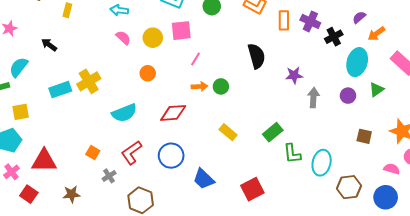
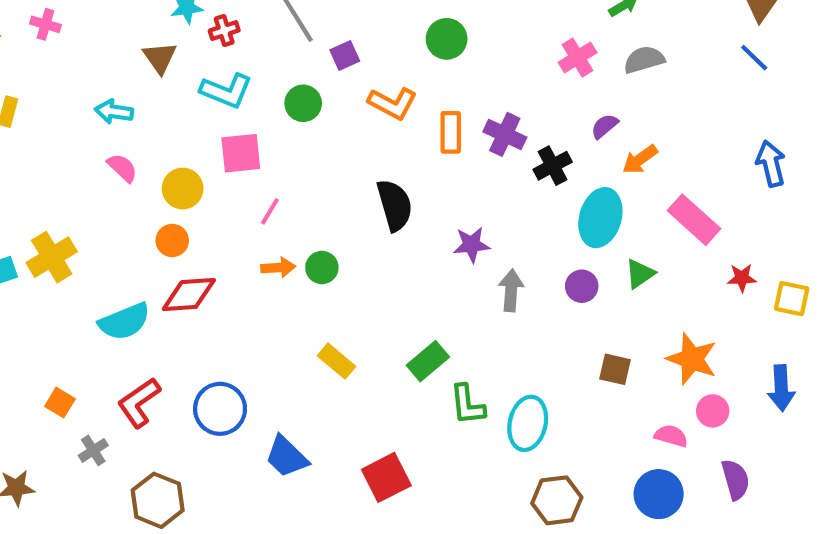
yellow circle: (153, 38) -> (183, 189), moved
red diamond: (173, 113) -> (189, 295), moved
brown hexagon: (349, 187) -> (557, 500), moved

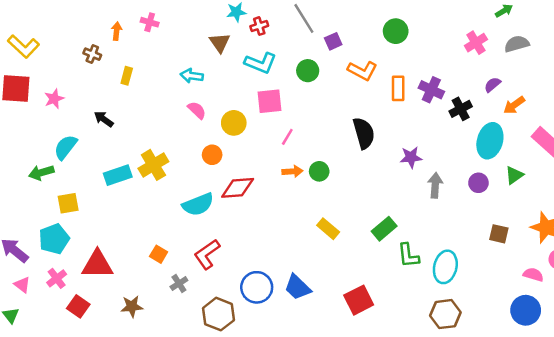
orange circle: (172, 240) -> (212, 155), moved
blue circle: (220, 409) -> (257, 287), moved
brown hexagon: (557, 500) -> (445, 314), moved

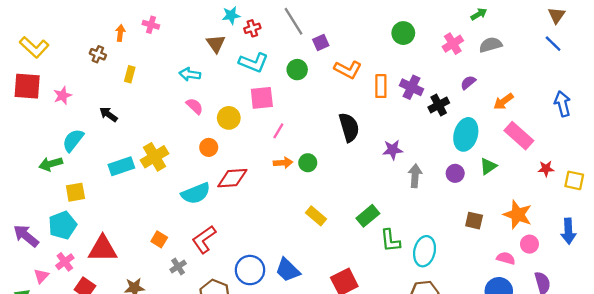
green circle: (396, 31) -> (403, 33), moved
orange arrow: (514, 105) -> (504, 101), moved
pink triangle: (22, 285) -> (41, 276), moved, turned 35

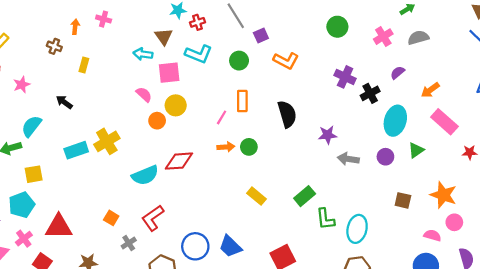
cyan arrow: (190, 74) -> (143, 54), moved
orange rectangle: (381, 86) -> (242, 101), moved
pink square: (262, 98) -> (169, 73), moved
orange circle: (209, 147) -> (157, 121), moved
gray arrow: (415, 176) -> (348, 159), turned -85

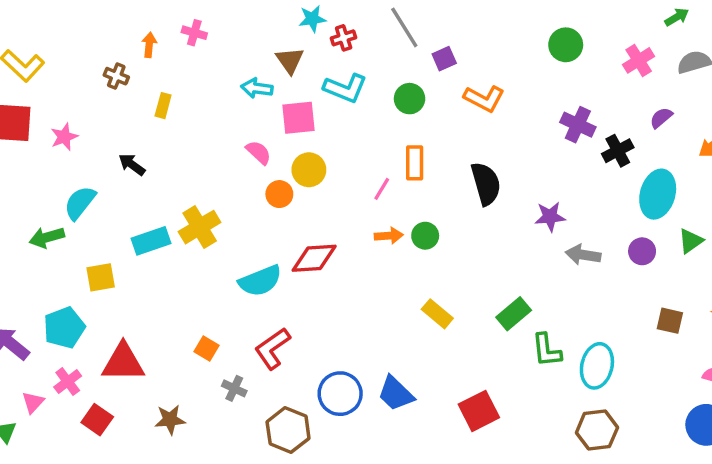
yellow square: (34, 174) -> (101, 277), moved
gray cross: (129, 243) -> (234, 388), turned -32

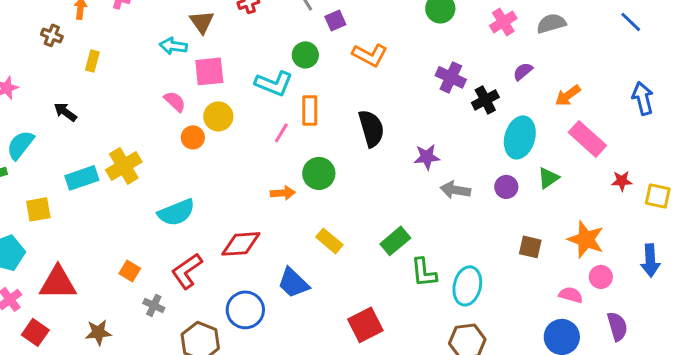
cyan L-shape: (345, 88) -> (274, 83), moved
orange arrow: (389, 236) -> (283, 193), moved
green circle: (425, 236) -> (319, 173), size x1.4
red diamond: (314, 258) -> (241, 244), moved
blue trapezoid: (396, 394) -> (293, 283), moved

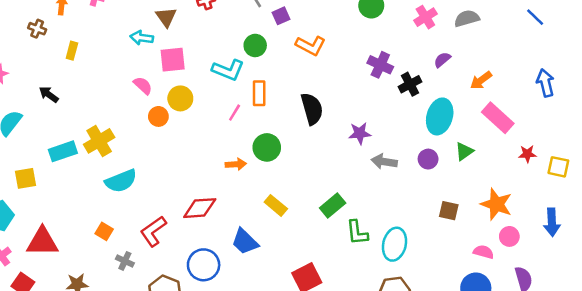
cyan semicircle: (176, 212) -> (121, 181), moved

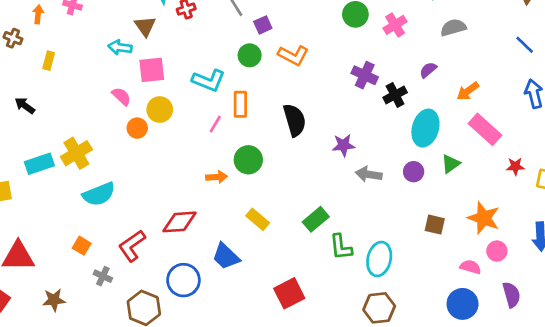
pink cross: (425, 17) -> (395, 25), moved
blue line: (535, 17) -> (525, 45), moved
green circle: (255, 45) -> (250, 55), moved

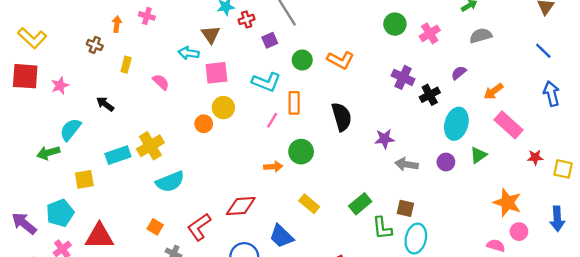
purple square: (263, 25) -> (270, 40), moved
pink semicircle: (121, 96) -> (161, 82), moved
brown square: (435, 225) -> (405, 208), moved

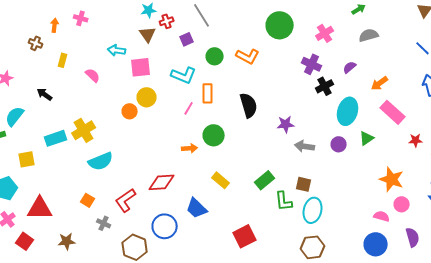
green circle: (395, 24) -> (280, 25), moved, size x1.4
brown triangle: (211, 35) -> (148, 34), moved
purple cross: (403, 77) -> (312, 64), moved

